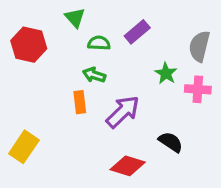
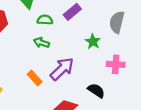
pink cross: (198, 89) -> (116, 64), moved
orange rectangle: (80, 102) -> (35, 78), moved, turned -35

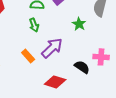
green arrow: (41, 43) -> (34, 25), turned -128
pink cross: (116, 64) -> (101, 57), moved

